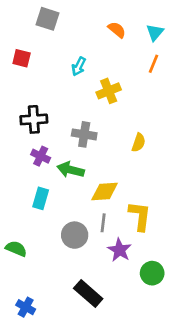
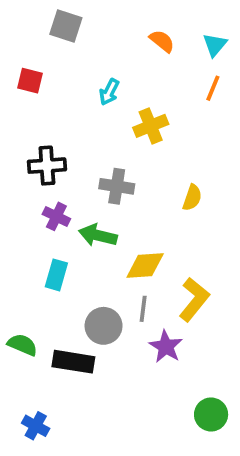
yellow L-shape: (140, 216) -> (194, 299), turned 32
green circle: (152, 273) -> (211, 414), moved
black rectangle: (88, 294) -> (73, 362), moved, turned -32

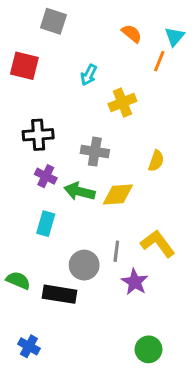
red square: (30, 81) -> (24, 66), size x1.4
orange line: (213, 88) -> (159, 61), moved
yellow diamond: (145, 265) -> (118, 195), moved
yellow L-shape: (194, 299) -> (158, 244), turned -76
green circle: (211, 414) -> (149, 349), moved

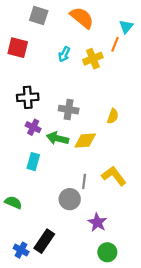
orange semicircle: (132, 34) -> (82, 18), moved, size x1.6
yellow cross: (122, 103) -> (93, 59), moved
gray circle: (84, 265) -> (70, 199), moved
purple star: (135, 282) -> (97, 222), moved
black rectangle: (60, 294) -> (44, 241), moved, turned -65

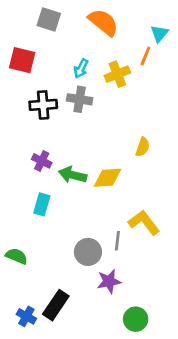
black cross: (28, 97) -> (43, 105), moved
gray cross: (69, 110) -> (80, 99), moved
gray line: (84, 181) -> (117, 241), moved
purple star: (97, 222) -> (109, 281), moved, turned 30

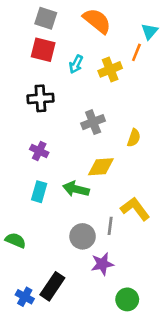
red square: (22, 60) -> (43, 50), moved
gray cross: (80, 99) -> (93, 122), moved, turned -30
green arrow: (73, 175) -> (76, 189), moved

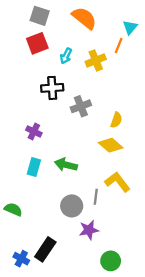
red square: (43, 50) -> (37, 43), turned -35
black cross: (40, 98) -> (52, 88), moved
yellow diamond: (101, 167) -> (111, 145), moved, turned 45

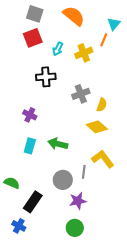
gray cross: (81, 106) -> (81, 94), moved
black rectangle: (45, 249) -> (33, 202), moved
green circle: (111, 261) -> (75, 228), moved

